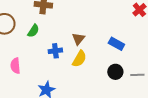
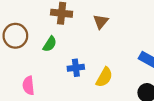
brown triangle: (78, 39) -> (101, 22), moved

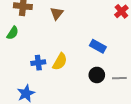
blue cross: (76, 68) -> (38, 63), moved

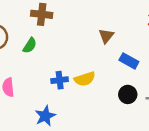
brown triangle: (57, 13) -> (106, 36), moved
yellow semicircle: (60, 62) -> (85, 79), turned 42

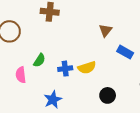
green semicircle: (30, 45) -> (39, 60), moved
black circle: (128, 94) -> (108, 95), moved

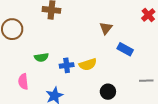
green semicircle: (39, 60) -> (41, 57), turned 48
pink semicircle: (21, 75) -> (23, 82), moved

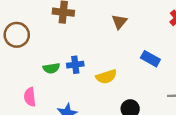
brown triangle: (106, 28) -> (119, 22), moved
blue cross: (67, 65) -> (75, 65), moved

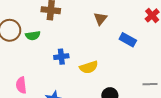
blue rectangle: (150, 59) -> (128, 40), moved
green semicircle: (51, 68) -> (33, 36), moved

